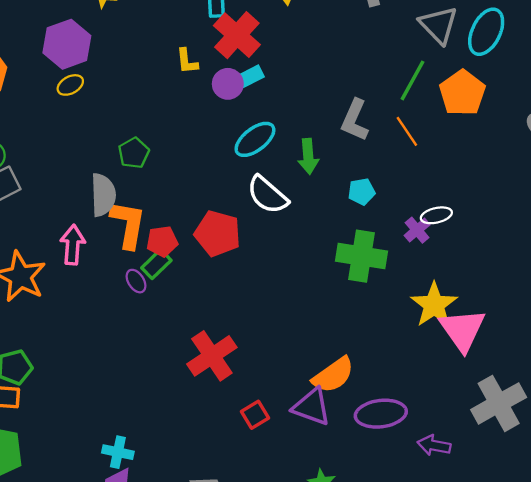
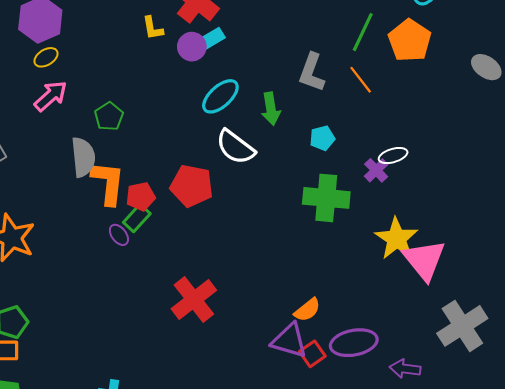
pink arrow: (73, 245) -> (51, 96), moved, turned 48
orange semicircle: (333, 375) -> (307, 310), size x0.7
red square: (255, 415) -> (312, 354), moved

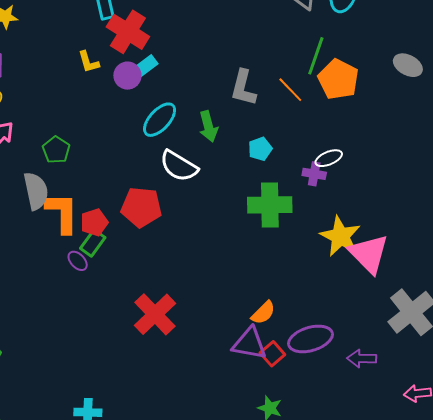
green line: (363, 32) -> (316, 56), moved
orange pentagon: (410, 41) -> (338, 79), moved
purple cross: (376, 170) -> (314, 174), turned -30

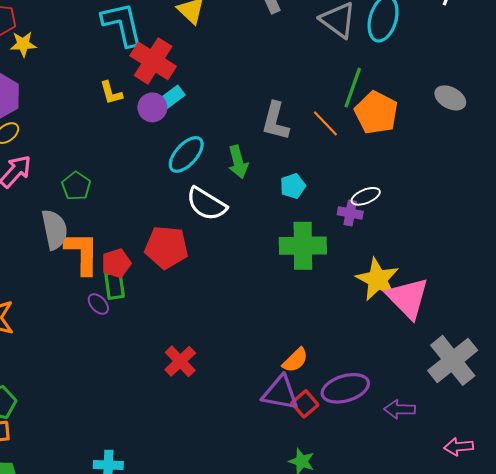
green rectangle: (93, 243) -> (115, 285), turned -44
red cross: (155, 314) -> (180, 361), size x0.7

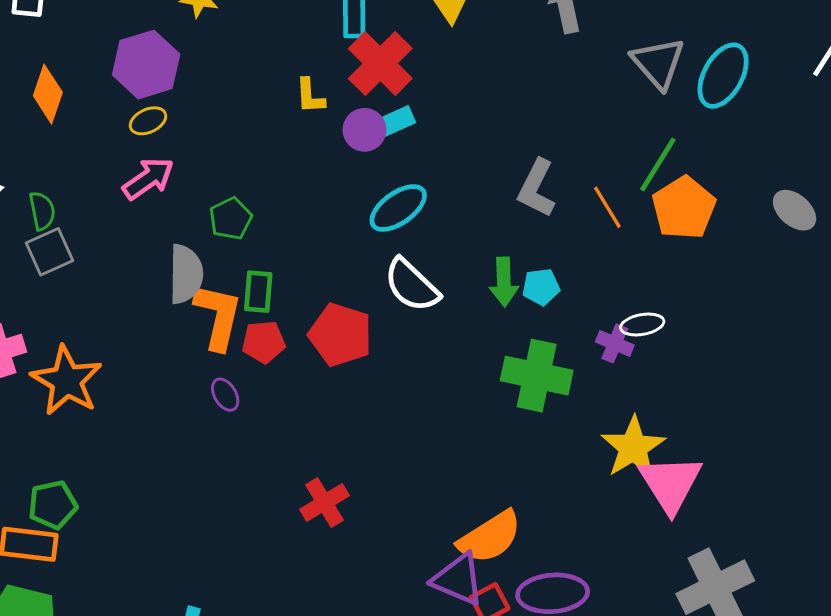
green arrow: (238, 162) -> (504, 282), moved
green rectangle: (115, 285) -> (258, 292), moved
orange semicircle: (295, 360) -> (490, 537), size x1.6

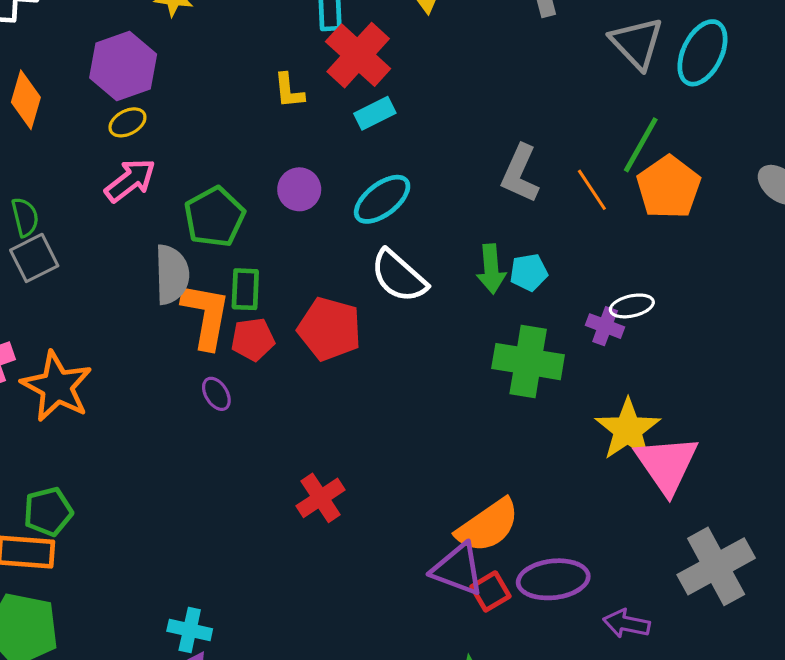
purple circle: (365, 130) -> (299, 189), moved
green pentagon: (231, 219) -> (214, 217), size x1.4

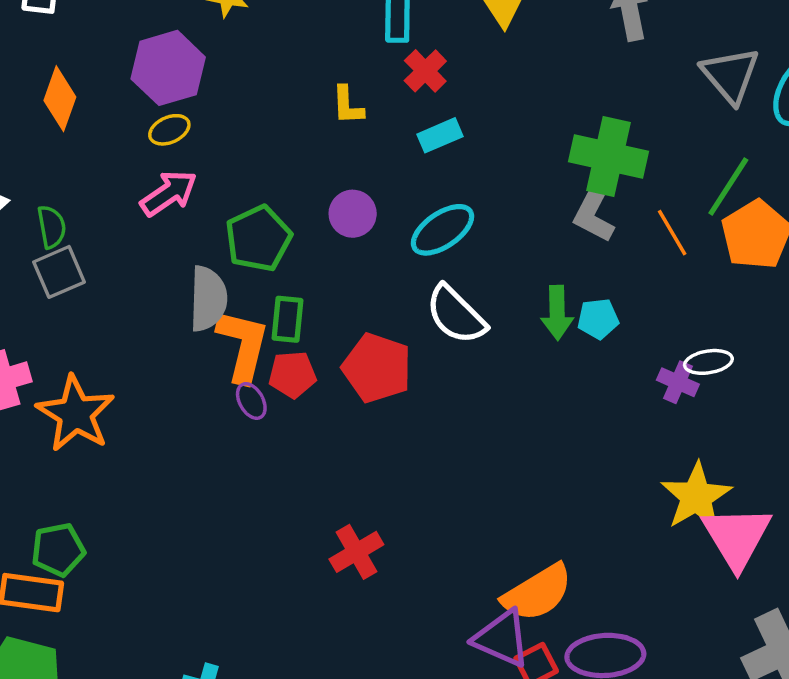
red cross: (358, 55) -> (425, 71), size x0.6
green cross: (528, 362) -> (608, 156), moved
purple ellipse: (216, 394) -> (251, 401), moved

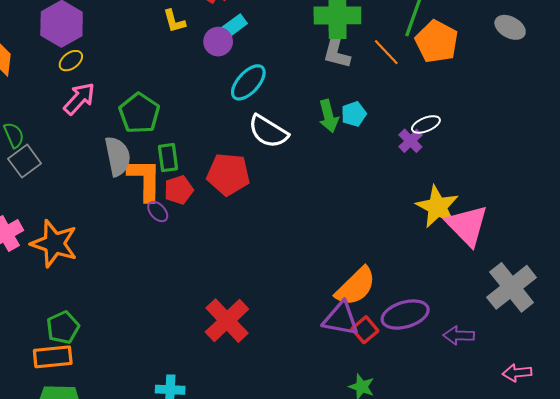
purple circle: (353, 214) -> (218, 42), moved
purple cross: (678, 382) -> (410, 141), turned 35
red cross: (356, 552) -> (227, 321), moved, size x1.4

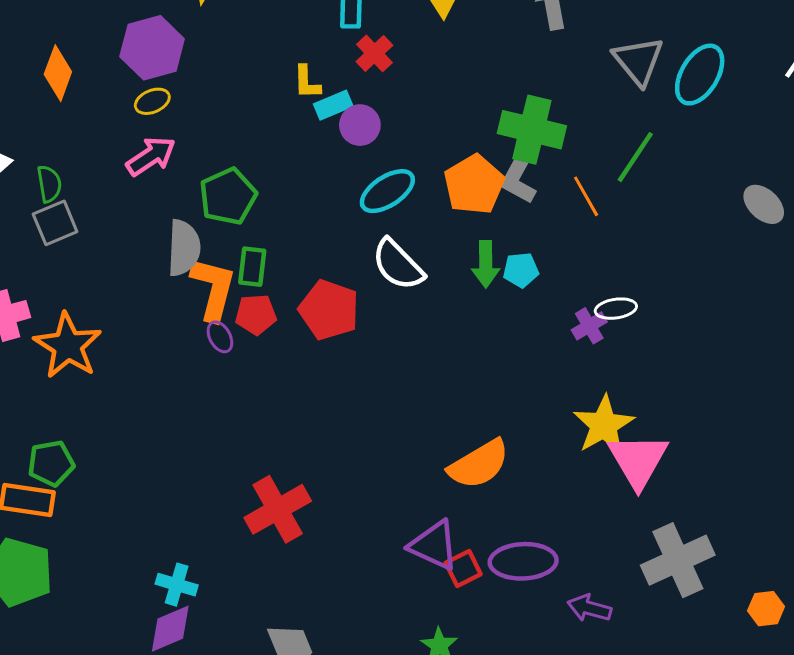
cyan rectangle: (234, 26) -> (333, 105), moved
orange pentagon: (437, 42) -> (474, 185), moved
orange semicircle: (356, 286) -> (479, 464), moved

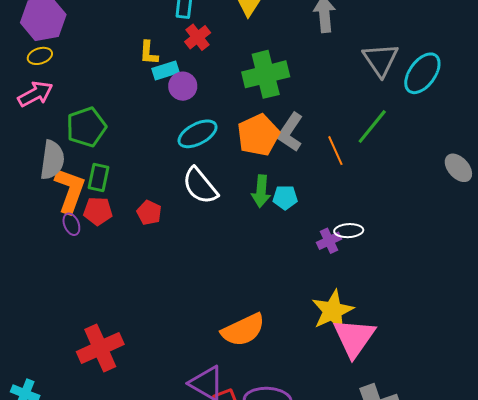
green cross: (532, 130) -> (266, 74), moved, turned -33
red pentagon: (329, 310) -> (149, 213), size x0.6

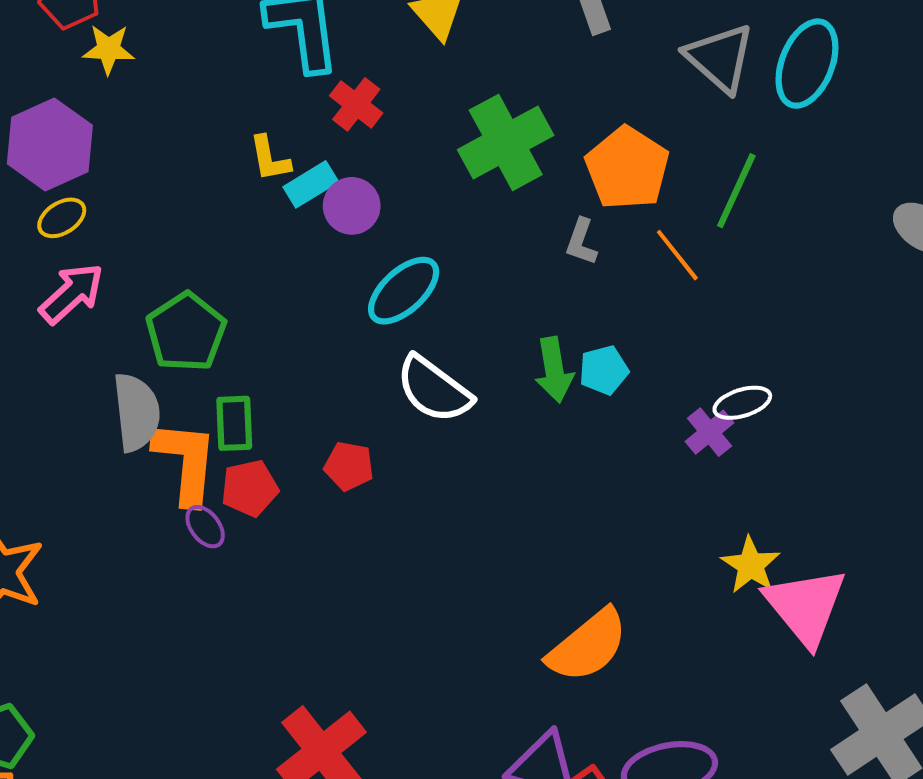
gray L-shape: (290, 132) -> (581, 242), size x0.6
orange pentagon: (258, 135) -> (627, 168), moved
yellow star: (333, 311) -> (751, 565), size x0.7

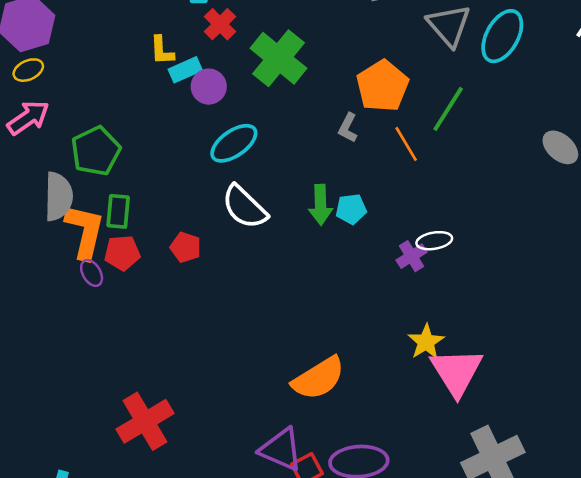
green cross: (506, 142) -> (278, 58), moved, turned -30

